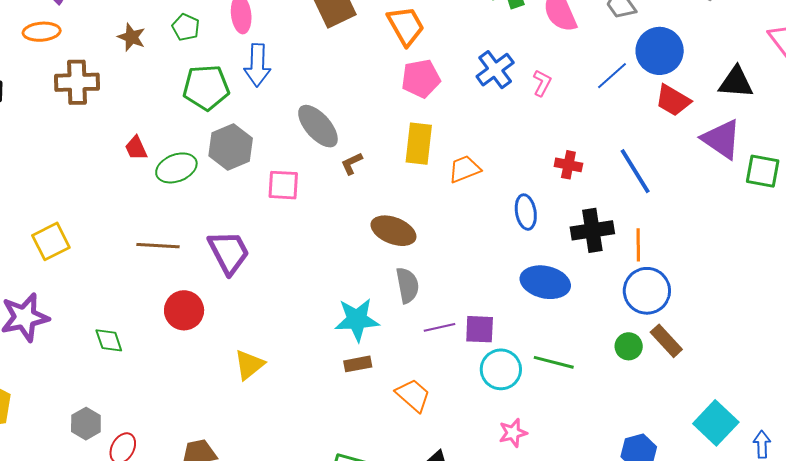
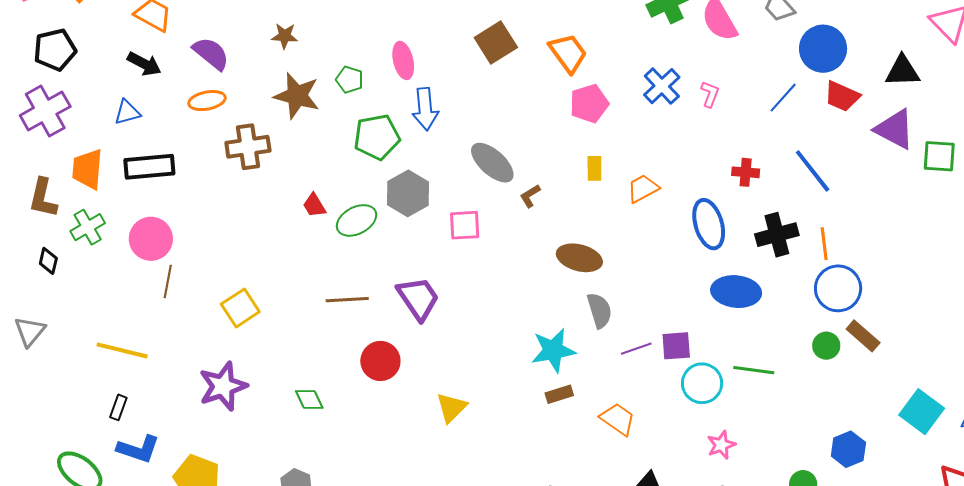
brown star: (131, 37) -> (297, 96), size x1.6
blue line: (612, 76) -> (783, 98), moved
yellow rectangle: (419, 144) -> (594, 168), size x0.6
blue ellipse: (526, 212) -> (709, 224), size x1.4

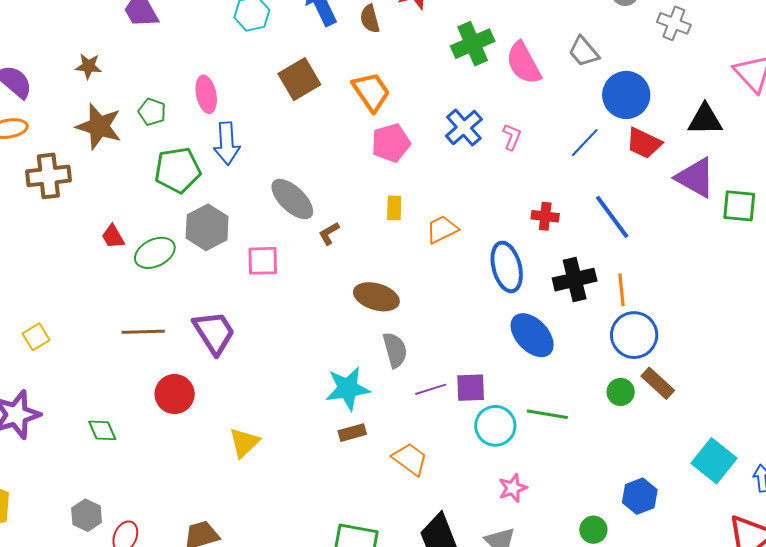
blue ellipse: (736, 292) -> (532, 335), turned 39
yellow square: (240, 308) -> (36, 337), size x0.7

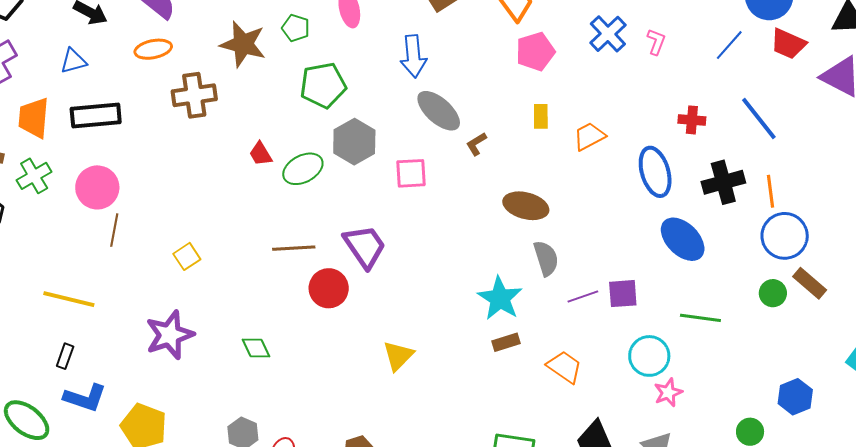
blue arrow: (227, 143) -> (413, 56), moved
cyan star: (348, 389) -> (500, 298), turned -30
red circle: (175, 394) -> (329, 288), moved
cyan circle: (495, 426) -> (649, 356), moved

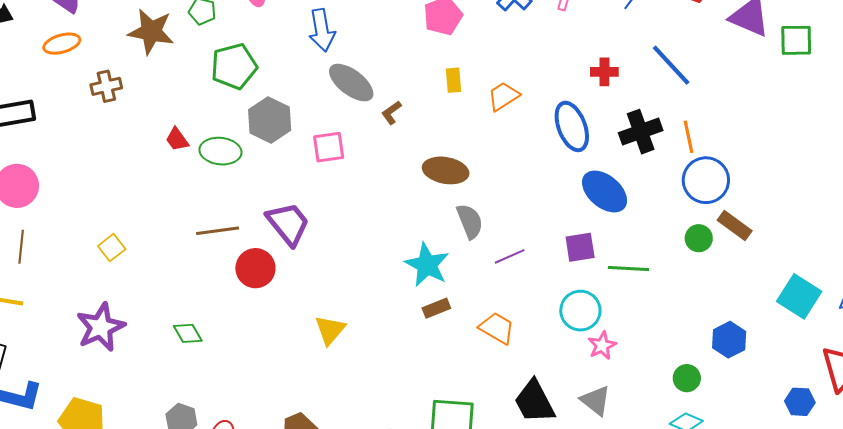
brown cross: (194, 95) -> (106, 86), size x0.7
green ellipse: (303, 169) -> (220, 151), turned 39
brown line: (114, 230) -> (21, 247), moved
purple square: (623, 294) -> (580, 247), moved

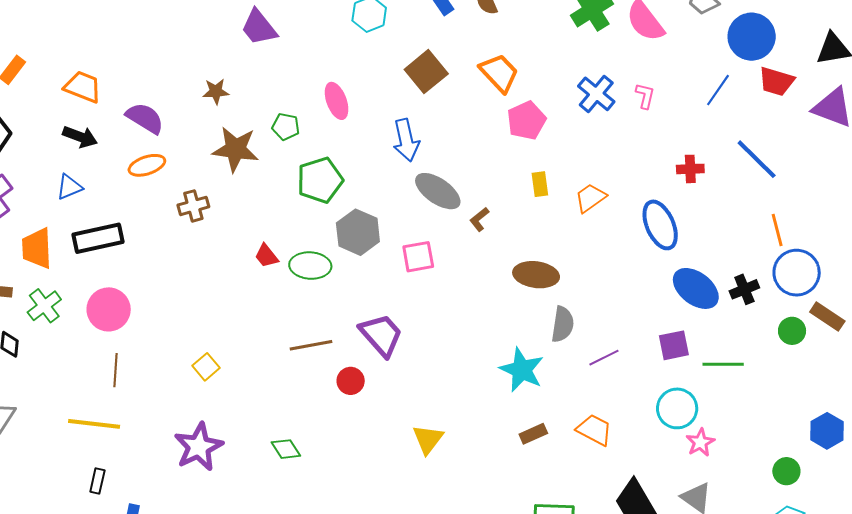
black cross: (641, 132) -> (744, 289), moved, size x0.7
gray semicircle: (470, 221) -> (563, 324), turned 33
red circle: (255, 268) -> (351, 381), size x0.7
brown rectangle: (436, 308) -> (533, 434), moved

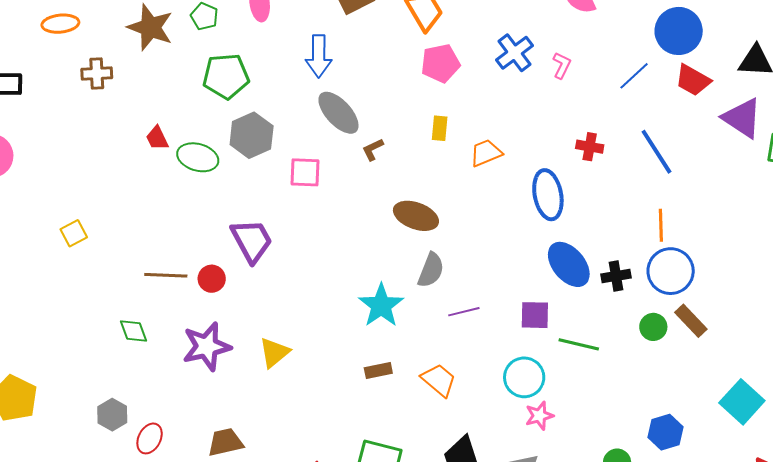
brown line: (311, 345) -> (166, 275), moved
purple star: (199, 447) -> (207, 346), moved

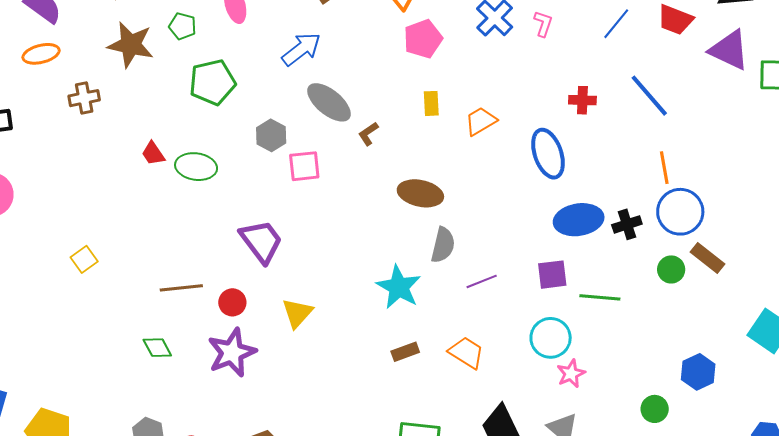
blue arrow: (319, 56) -> (301, 49), turned -120
gray hexagon: (252, 135) -> (271, 135), moved, size x0.7
blue ellipse: (569, 264) -> (579, 220), turned -51
red circle: (212, 279) -> (232, 302), moved
yellow triangle: (274, 353) -> (297, 313), moved

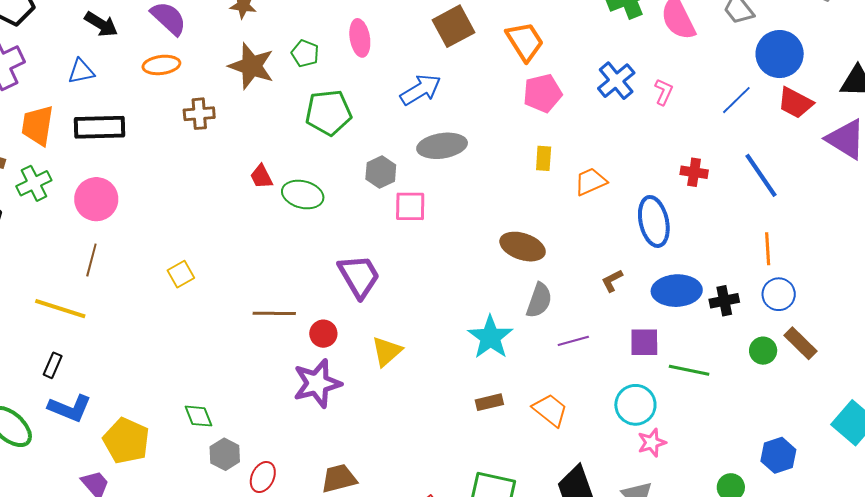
gray ellipse: (329, 102) -> (442, 146), turned -54
brown L-shape: (368, 134) -> (612, 281), moved
blue circle: (680, 212) -> (779, 294), size x0.7
green diamond: (157, 348) -> (199, 416), moved

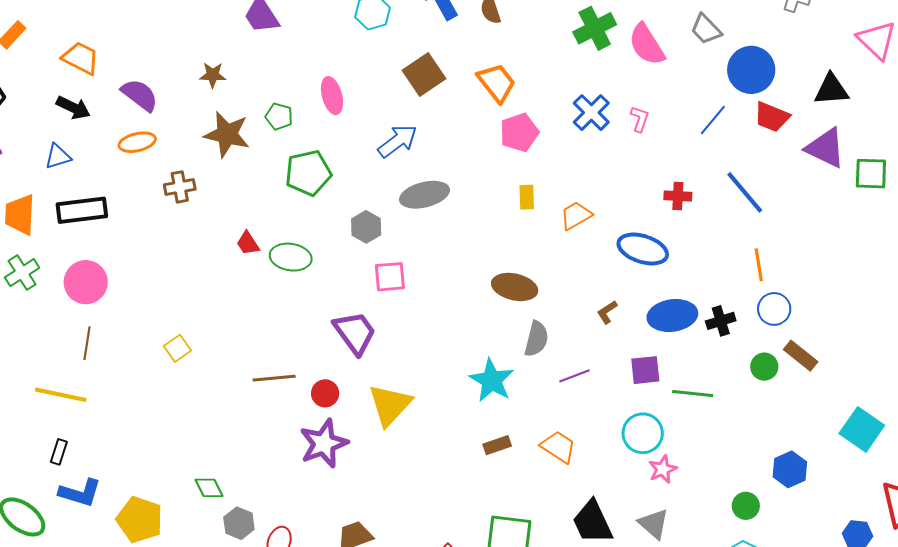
pink square: (410, 206) -> (390, 277), moved
blue ellipse: (654, 221) -> (643, 249), turned -54
yellow triangle: (387, 351) -> (390, 405), size x1.4

